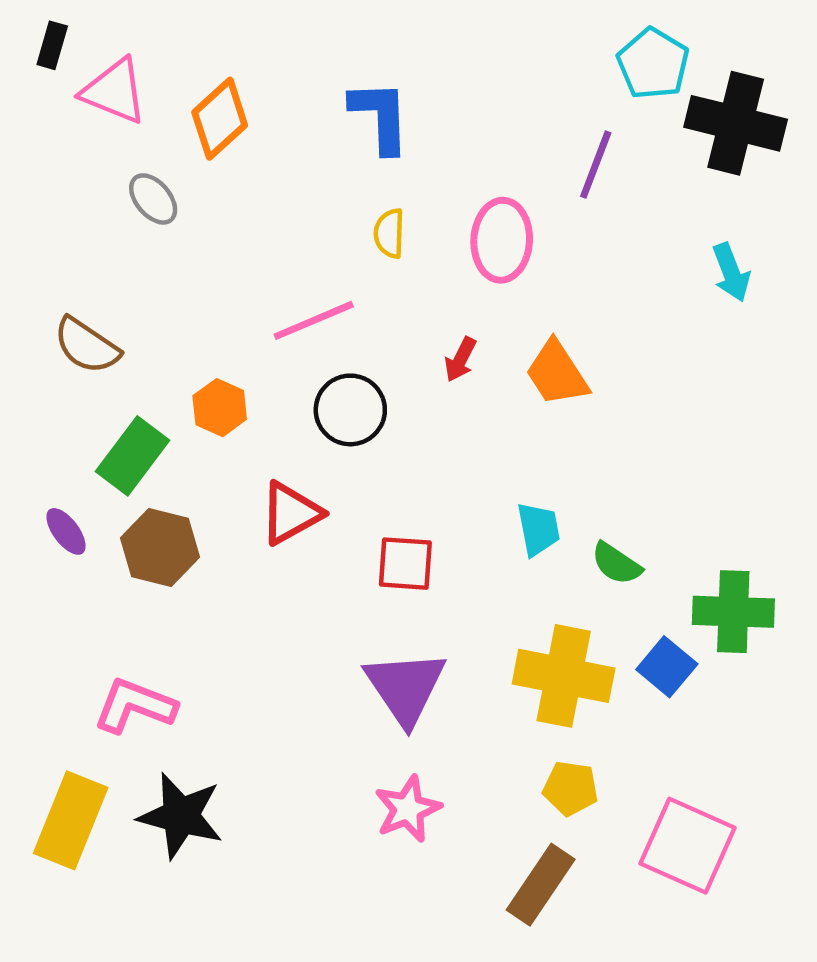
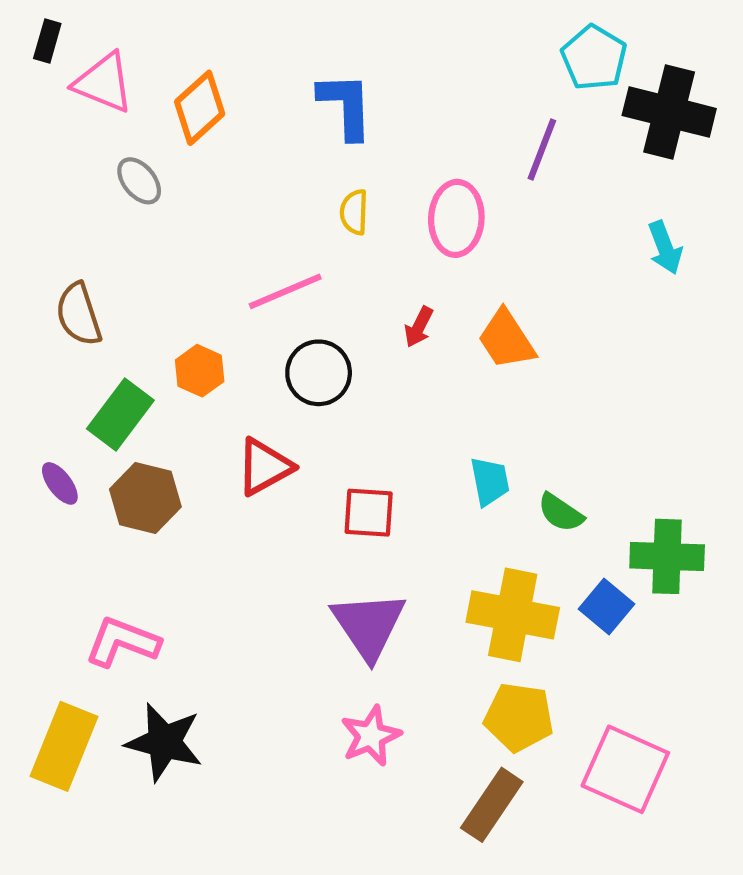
brown semicircle: (87, 346) -> (79, 314), turned 38
yellow pentagon: (570, 788) -> (519, 717), size x1.4

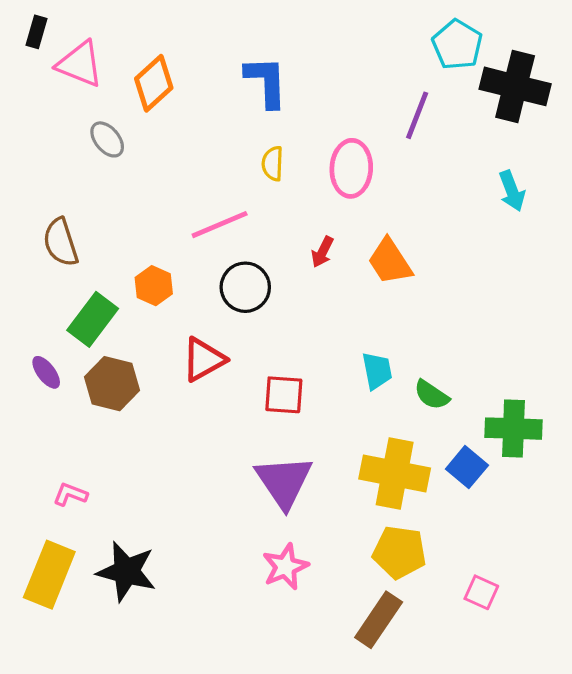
pink L-shape: (122, 642) -> (70, 494), moved, size x0.6
pink square: (625, 769) -> (481, 592), size x0.5

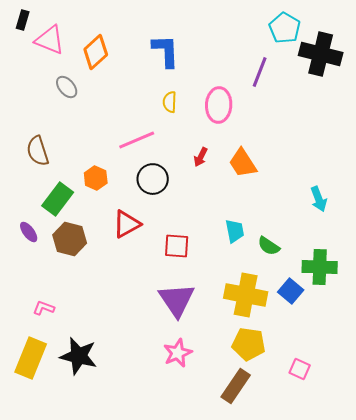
cyan arrow: (512, 191) -> (319, 199), moved

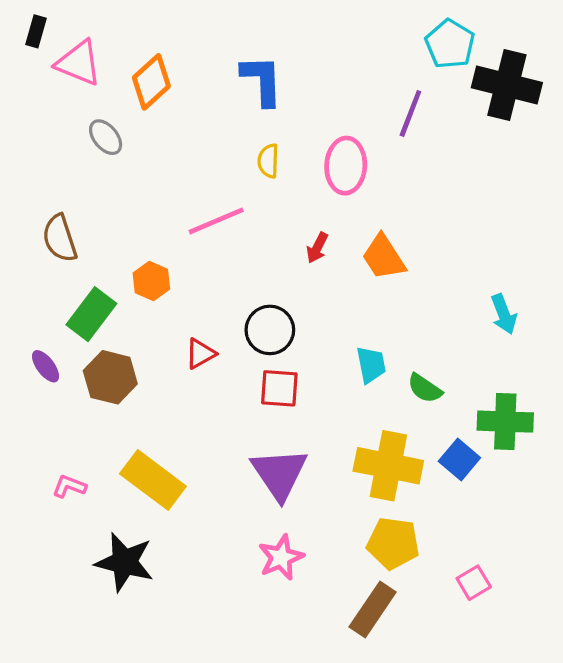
black circle: (153, 179) -> (270, 330), moved
red triangle: (127, 224) -> (200, 354), size x0.7
yellow rectangle: (31, 358) -> (153, 480), moved, turned -75
pink square: (300, 369) -> (474, 583), turned 35

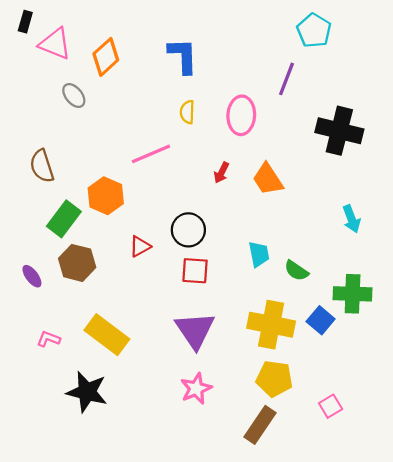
black cross: (507, 85) -> (339, 131), moved
orange hexagon: (151, 281) -> (106, 196), size x1.4
purple ellipse: (46, 366) -> (32, 276), moved

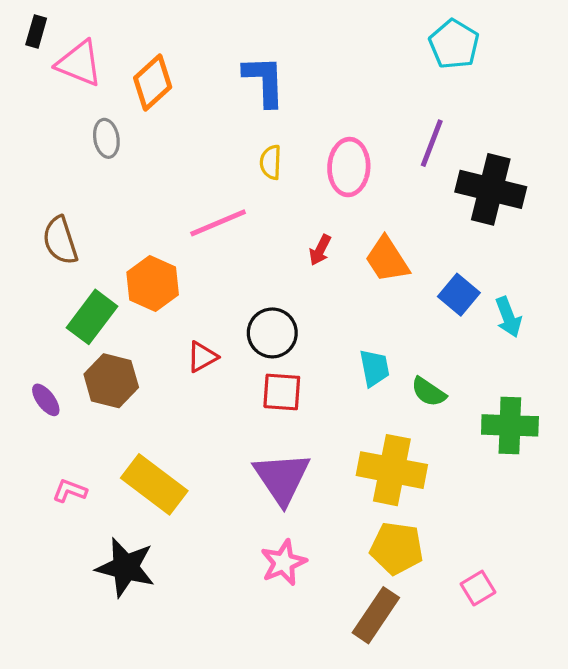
purple line: (286, 79) -> (432, 143), moved
gray ellipse: (74, 95) -> (106, 138), turned 30
blue square: (321, 320) -> (459, 295), moved

